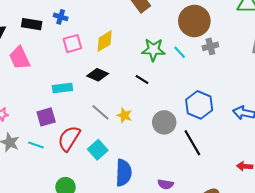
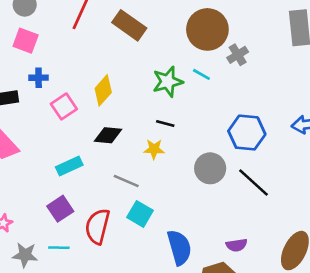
yellow star: (124, 115) -> (154, 149), moved
cyan square: (98, 150) -> (140, 214), moved

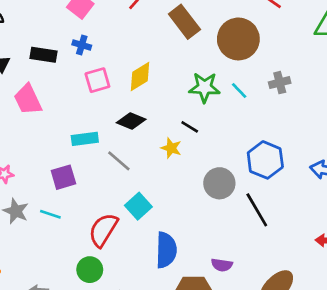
brown circle: (207, 29) -> (238, 39), moved
gray line: (126, 181) -> (119, 161), moved
red semicircle: (97, 226) -> (103, 230), moved

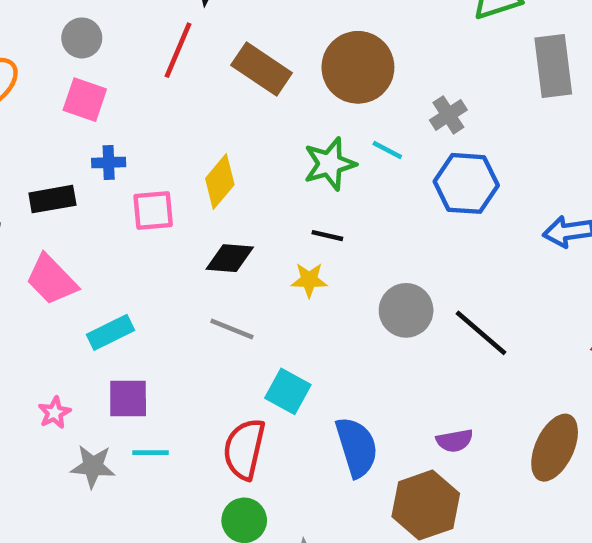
pink square: (97, 80) -> (153, 211), turned 30
cyan rectangle: (85, 139) -> (111, 332), moved
blue hexagon: (265, 160) -> (466, 183), moved
purple square: (63, 177) -> (128, 399), moved, turned 35

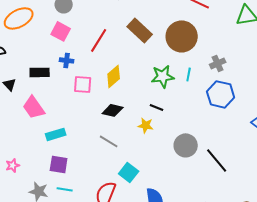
red line: (178, 50) -> (99, 40), moved
cyan line: (387, 150) -> (189, 74), turned 64
pink star: (54, 413) -> (13, 165), moved

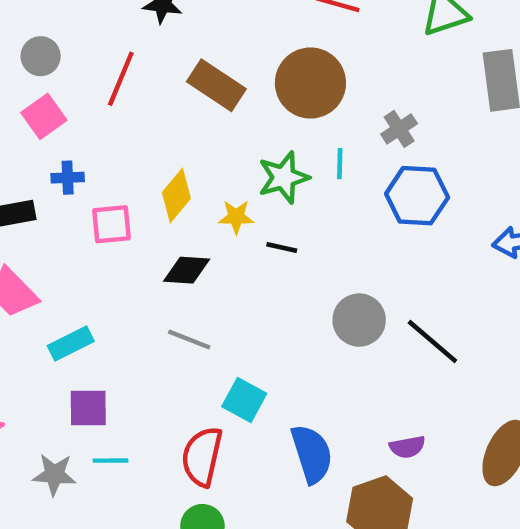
pink square: (61, 31) -> (44, 116), turned 36
red line: (99, 40) -> (121, 79), moved
yellow star: (146, 125) -> (236, 217), moved

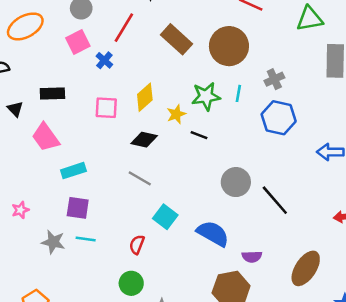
blue cross: (68, 178) -> (104, 60), moved, turned 35
yellow star: (236, 217) -> (176, 114), turned -30
blue semicircle: (312, 454) -> (213, 233), moved, turned -52
red semicircle: (202, 457) -> (137, 245), size x0.6

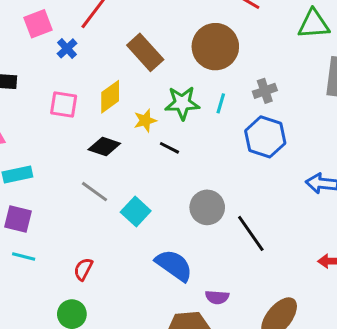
brown rectangle: (176, 39) -> (145, 52), moved
cyan square: (165, 217) -> (136, 212), moved

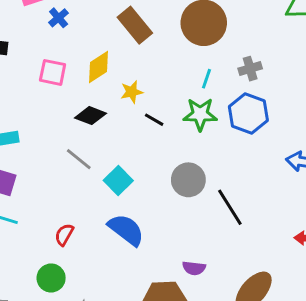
green star: (182, 103) -> (200, 114), moved
blue semicircle: (174, 265) -> (126, 230), moved

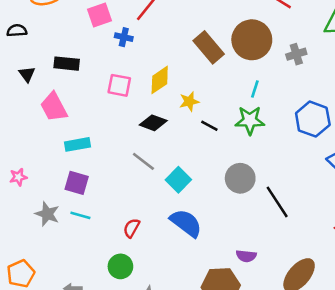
blue cross: (59, 18) -> (124, 37), turned -36
brown rectangle: (135, 25) -> (209, 47), moved
gray cross: (250, 69) -> (296, 54), moved
blue hexagon: (248, 114) -> (313, 119), moved

